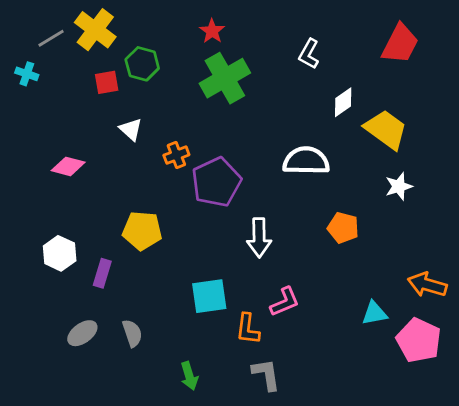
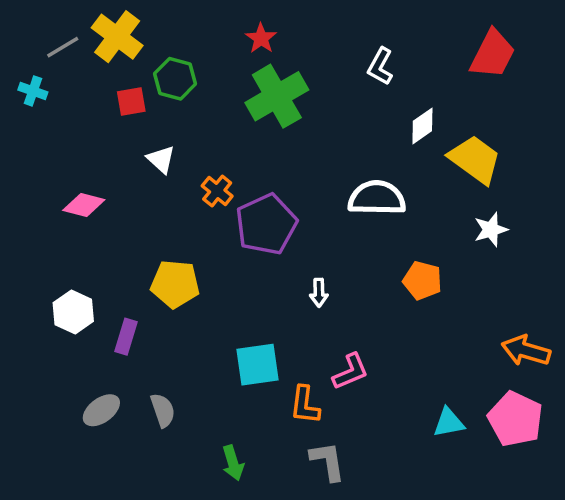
orange cross: (176, 155) -> (217, 191), turned -30
white arrow: (259, 238) -> (319, 293), size x0.6
cyan triangle: (374, 313) -> (449, 423), moved

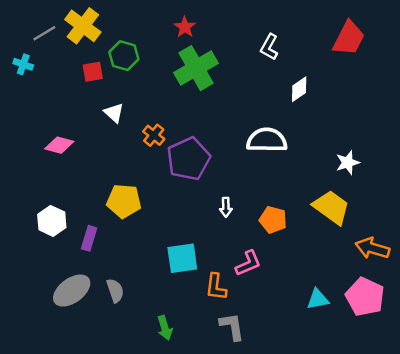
yellow trapezoid: (475, 159) -> (331, 207), moved
orange pentagon: (422, 280) -> (273, 220), moved
gray ellipse: (101, 410) -> (72, 291), size x1.4

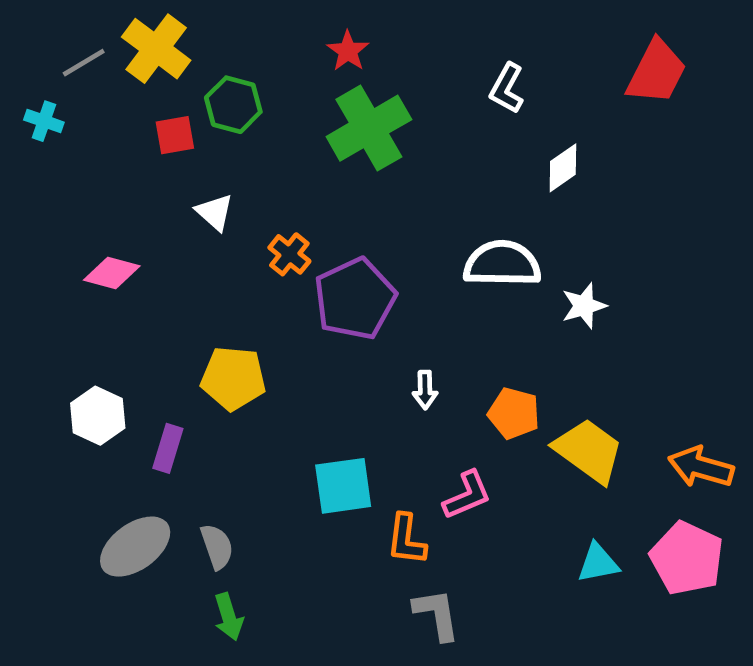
white star: (348, 163) -> (584, 306), moved
yellow trapezoid: (331, 207) -> (589, 451), moved
green arrow: (165, 328) -> (229, 617), moved

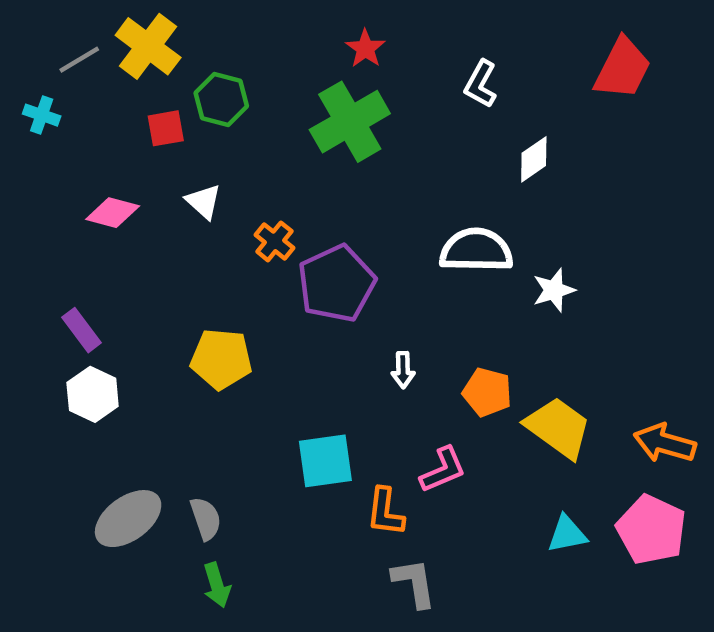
red star: (348, 51) -> (365, 49), moved
pink diamond: (112, 273) -> (113, 213), moved
purple rectangle: (168, 448) -> (82, 330), moved, turned -54

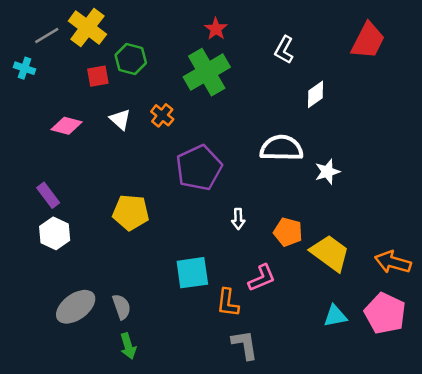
orange cross: (274, 241) -> (162, 115), moved

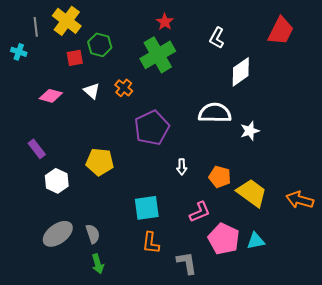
gray line: (47, 35) -> (36, 27), turned -66
white diamond: (316, 94) -> (241, 72), size x1.4
white hexagon: (55, 233) -> (57, 181), moved
orange L-shape: (228, 303) -> (151, 243), moved
pink pentagon: (385, 313) -> (224, 239), moved

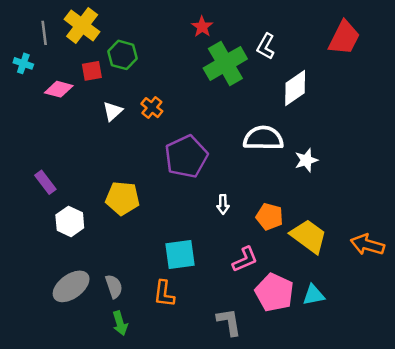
green cross: (158, 55) -> (225, 63), moved
white triangle: (92, 91) -> (113, 111), turned 36
pink diamond: (51, 96) -> (59, 89), moved
orange L-shape: (151, 243) -> (164, 294), moved

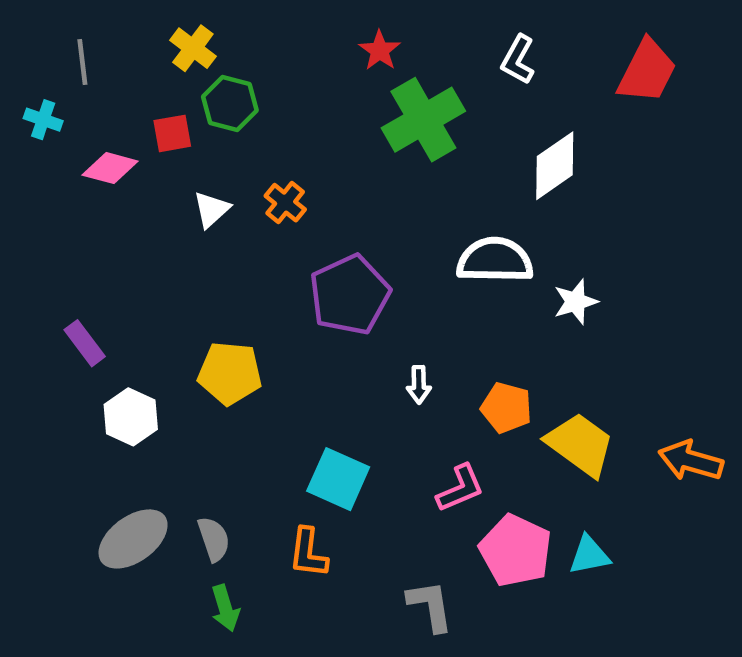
yellow cross: (82, 26) -> (193, 48), moved, size x0.7
white L-shape: (266, 46) -> (518, 60), moved
cyan square: (180, 255) -> (338, 479), turned 32

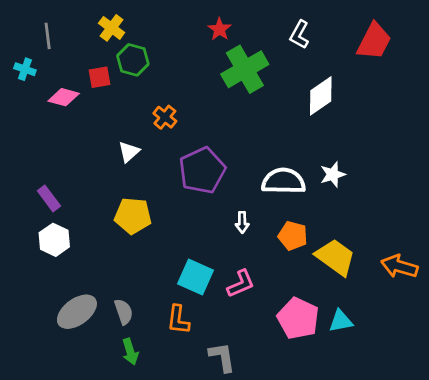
white triangle: (211, 209) -> (129, 152), moved
white semicircle: (495, 260) -> (283, 181), moved
white hexagon: (131, 417) -> (54, 240), moved
pink L-shape: (460, 488) -> (241, 284), moved
gray L-shape: (430, 606) -> (222, 357), moved

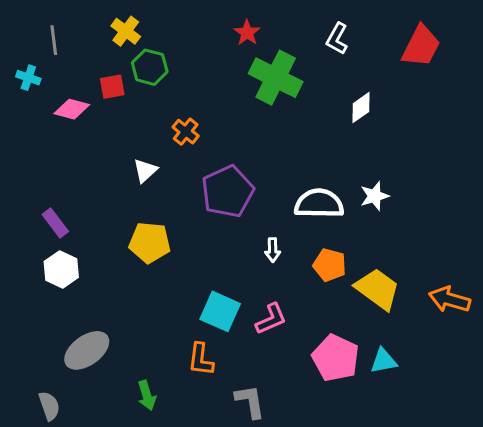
green cross: (245, 69) -> (276, 78), turned -33
white diamond: (321, 96) -> (361, 108), size x0.7
gray semicircle: (124, 312) -> (49, 406), moved

